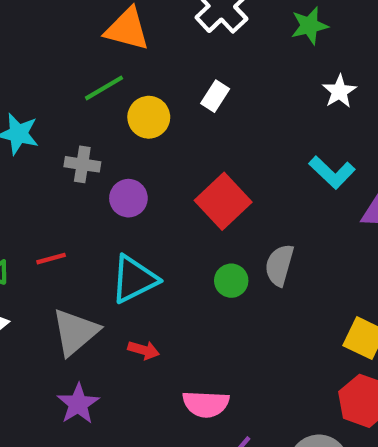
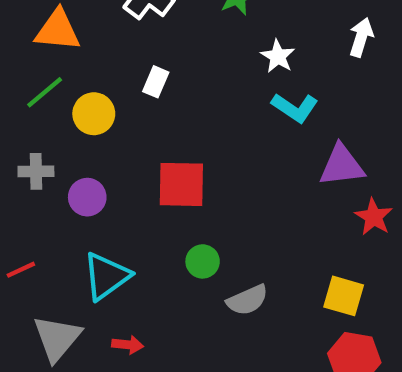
cyan L-shape: (332, 172) -> (295, 108), moved
red square: (223, 201) -> (181, 184), turned -36
gray semicircle: (279, 265) -> (247, 300), moved, turned -120

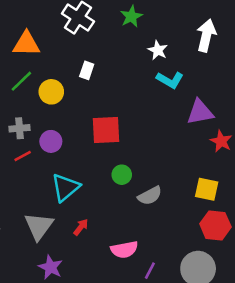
white arrow: (361, 37) -> (206, 35), size x1.4
red line: (21, 270) -> (23, 156), moved
red arrow: (128, 345) -> (81, 227), turned -54

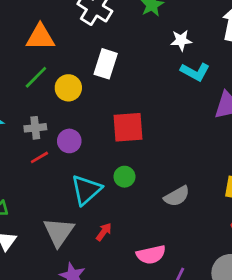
white star: (158, 50) -> (181, 40), turned -30
white rectangle: (87, 70) -> (106, 64), size x1.5
green circle: (122, 175) -> (124, 177), moved

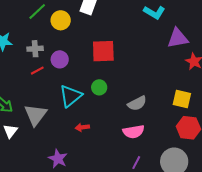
gray triangle: (59, 232) -> (36, 115), moved
red arrow: (104, 232) -> (82, 127), turned -136
pink semicircle: (151, 255) -> (134, 132), moved

